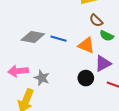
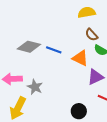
black circle: (86, 78) -> (79, 111), moved

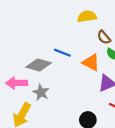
yellow semicircle: (87, 12) -> (87, 16), moved
gray diamond: (29, 47) -> (39, 65), moved

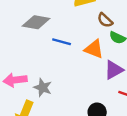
gray diamond: (39, 65) -> (36, 22), moved

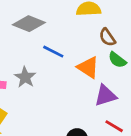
gray star: (43, 88) -> (25, 77), moved

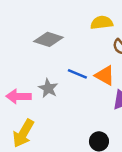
blue line: (53, 52) -> (77, 74), moved

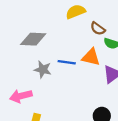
gray star: (48, 88) -> (43, 70), moved

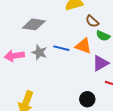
pink arrow: (21, 96) -> (14, 56), moved

